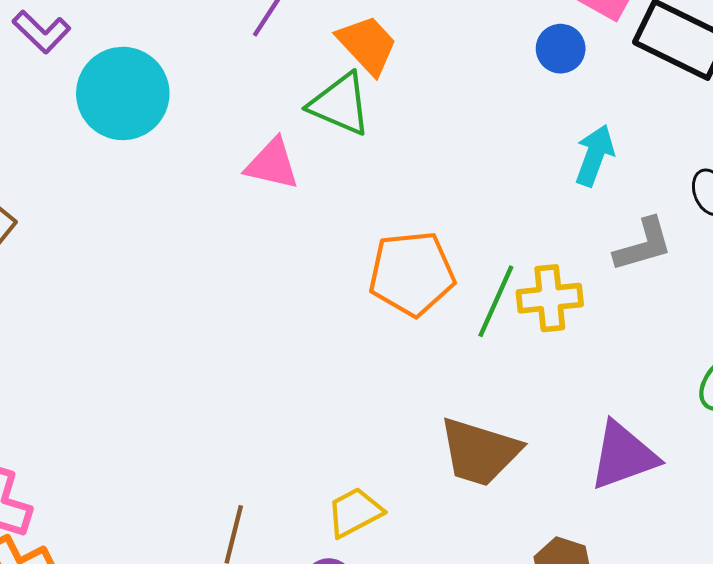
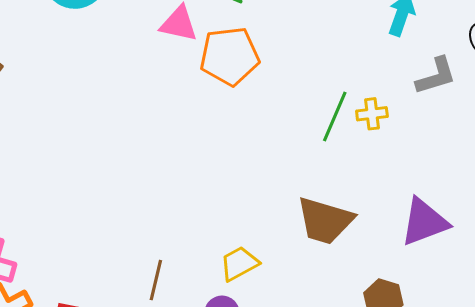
orange pentagon: (412, 273) -> (230, 56), moved
yellow cross: (550, 298) -> (372, 114), size x0.7

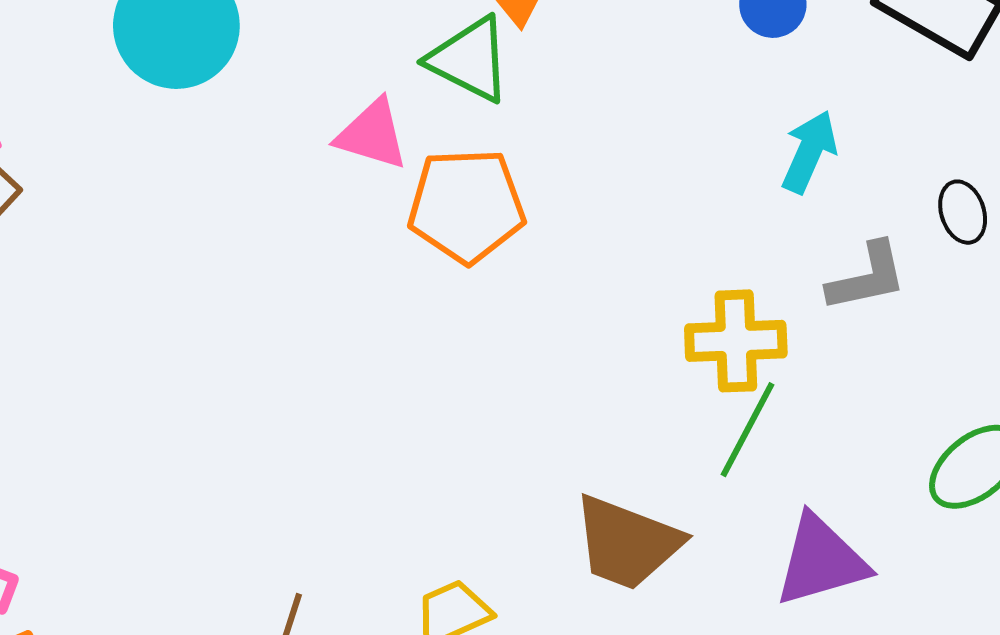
yellow cross: (372, 114) -> (736, 341), size x1.6
green line: (335, 116) -> (747, 430), moved

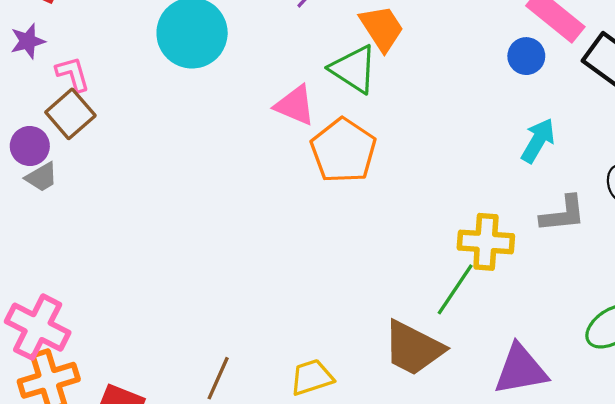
orange pentagon: (466, 206) -> (343, 151), turned 30
green line: (747, 430) -> (455, 289), moved

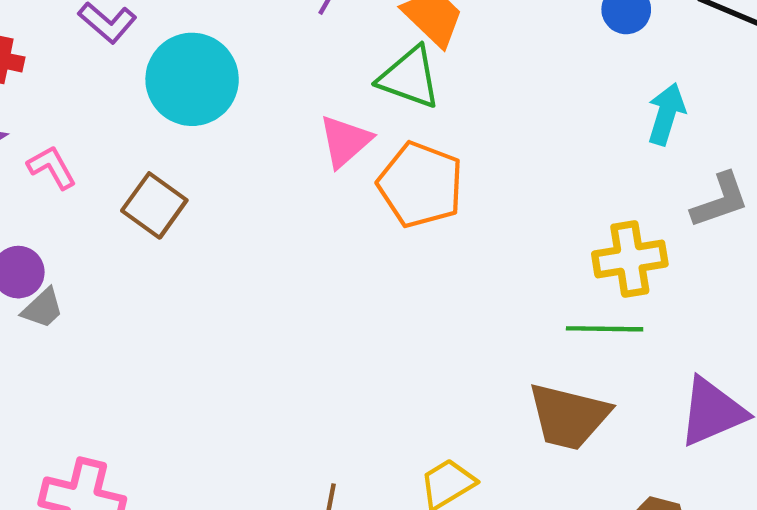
pink triangle: (295, 105) -> (345, 141), turned -51
brown square: (70, 114) -> (154, 205), moved
green line: (455, 289) -> (605, 329), turned 70

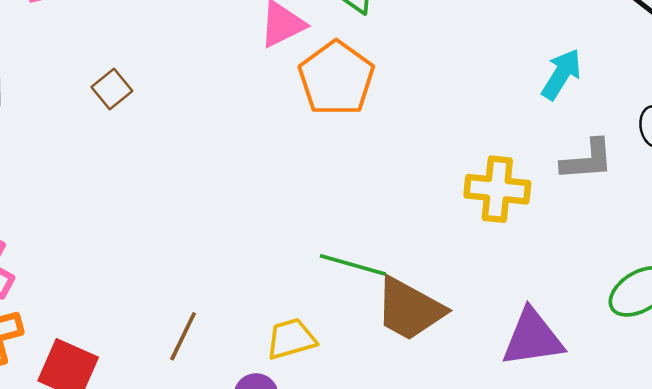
brown square: (154, 205) -> (112, 89), moved, size x0.7
green line: (605, 329) -> (353, 265), moved

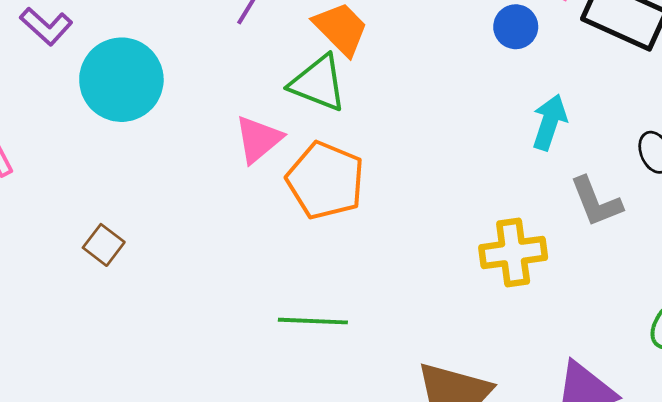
gray L-shape: (587, 160) -> (596, 202), turned 86
green line: (353, 265) -> (313, 321), moved

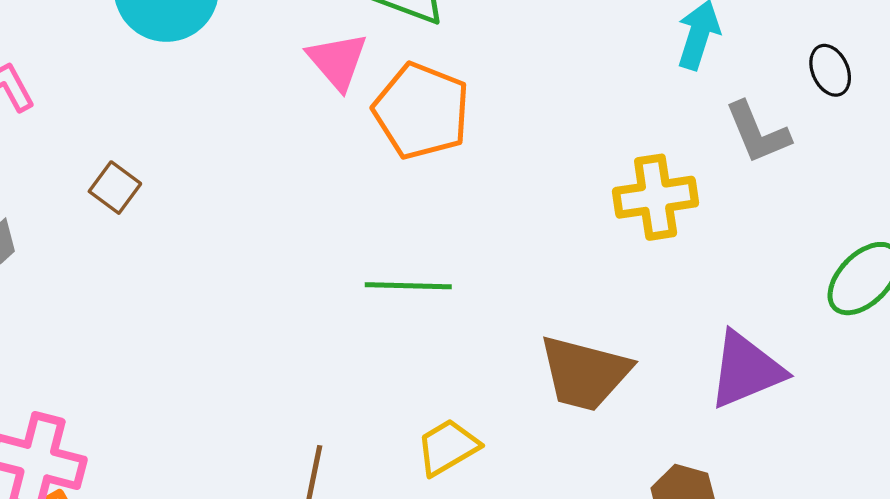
pink triangle: (258, 139) -> (337, 61), turned -30
brown square: (104, 245) -> (115, 188), moved

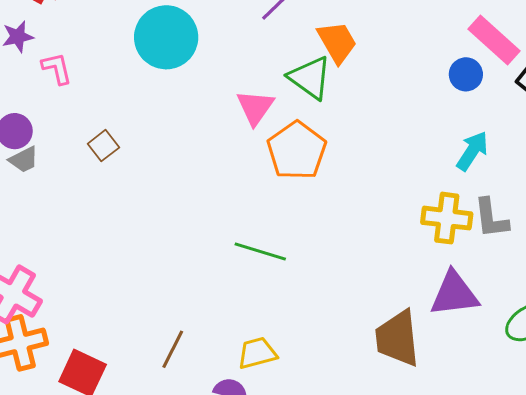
yellow cross: (656, 197) -> (447, 218), moved
purple triangle: (746, 370) -> (454, 294), moved
brown trapezoid: (585, 373) -> (397, 338), moved, turned 54

